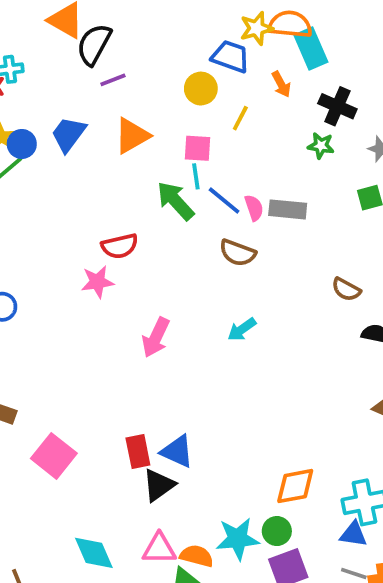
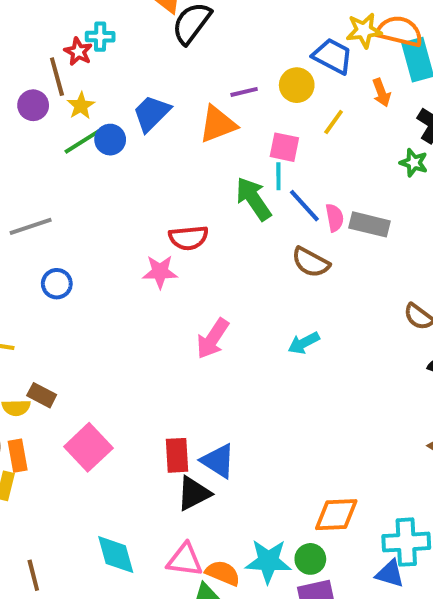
purple line: (113, 80) -> (244, 92), moved
blue circle: (22, 144) -> (110, 140), moved

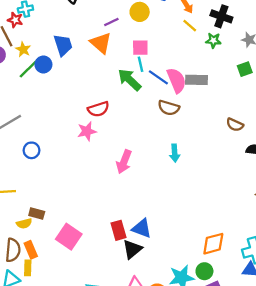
blue trapezoid: (152, 113) -> (63, 45), turned 130
yellow line: (334, 122) -> (190, 26), moved, turned -72
orange triangle: (218, 124) -> (101, 43), turned -45
pink semicircle: (335, 218) -> (176, 80), size x1.6
cyan arrow: (304, 343) -> (175, 153), turned -54

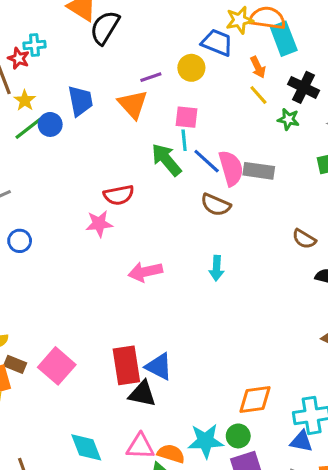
pink arrow: (124, 162) -> (145, 272), turned 50
brown rectangle: (37, 214) -> (15, 364), moved
red rectangle: (118, 230) -> (126, 365), size x1.4
black triangle: (132, 249) -> (142, 394), turned 45

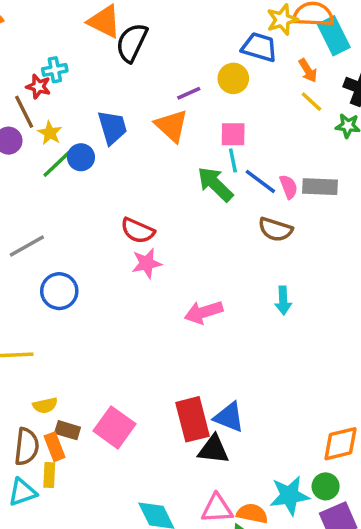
pink semicircle: (231, 168) -> (289, 187), size x0.6
red semicircle: (119, 195) -> (138, 231), moved, turned 40
blue circle: (20, 241) -> (59, 291), size x1.4

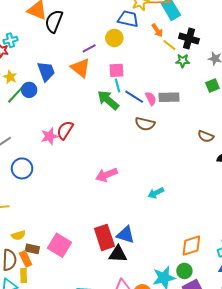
yellow line: (311, 102) -> (169, 45), moved
red semicircle: (138, 231) -> (65, 130), turned 102
pink star: (147, 263) -> (49, 136), moved
cyan arrow: (283, 301) -> (156, 193), moved, turned 70

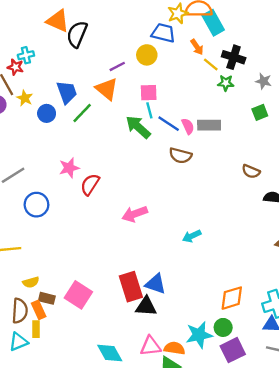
green line: (15, 95) -> (82, 113), moved
red semicircle: (65, 130) -> (90, 184), moved

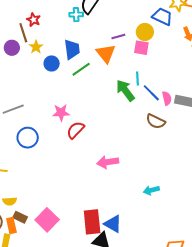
cyan cross: (26, 55) -> (76, 15), moved
pink square: (149, 93) -> (141, 48), moved

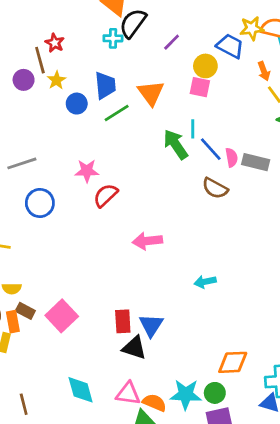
purple line: (118, 37) -> (172, 42), moved, turned -32
red rectangle: (92, 222) -> (123, 321), size x0.7
blue triangle: (113, 224) -> (151, 325), turned 30

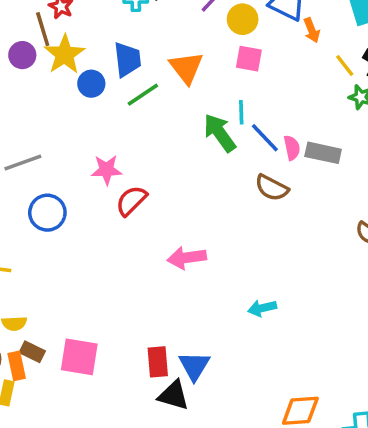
yellow circle: (205, 66) -> (243, 19), moved
orange arrow: (264, 71) -> (312, 30), moved
yellow star: (56, 80) -> (65, 54), size x1.6
pink square: (62, 316) -> (79, 357), turned -36

